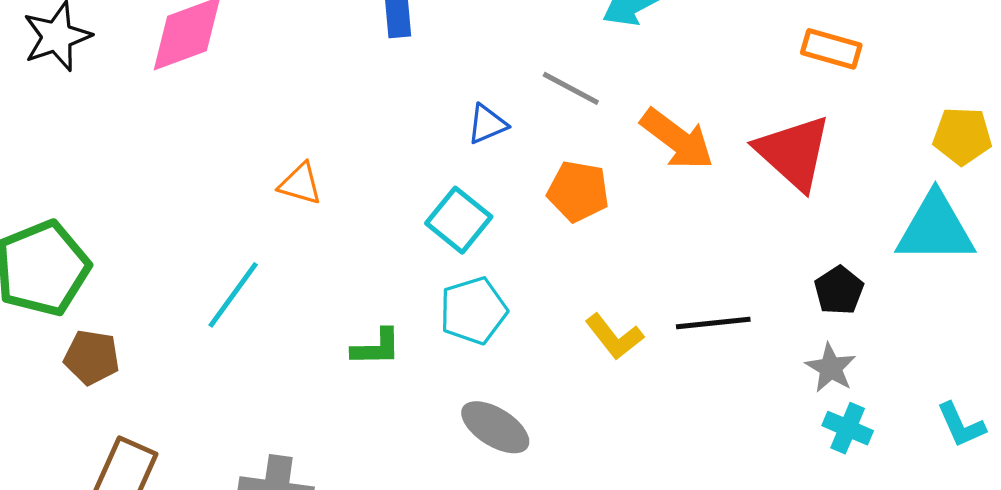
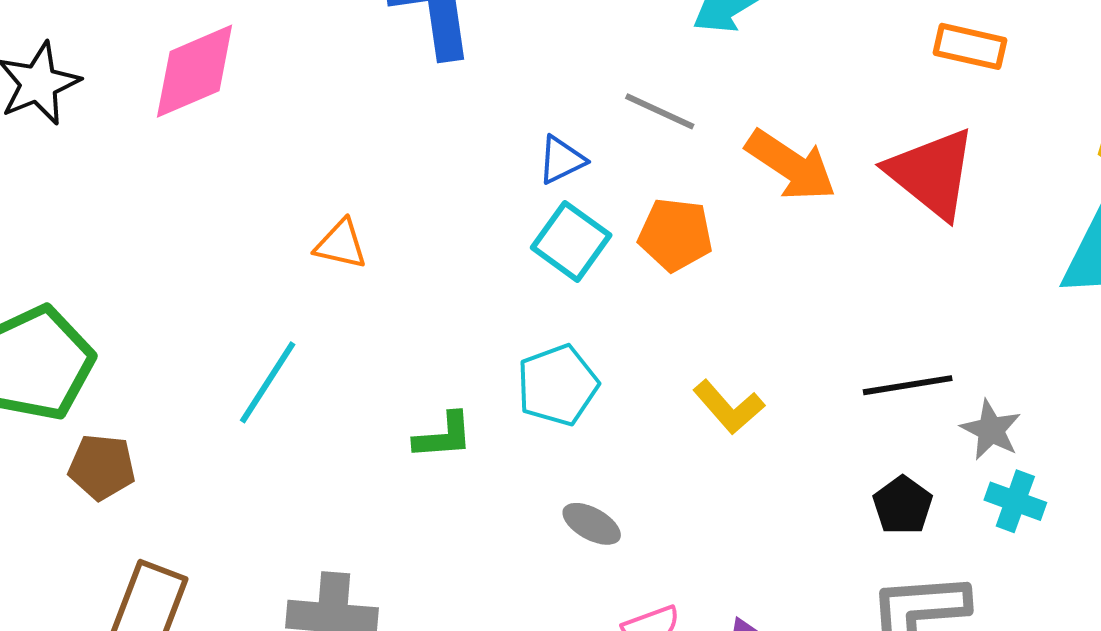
cyan square: (459, 220) -> (571, 241), moved
black pentagon: (839, 290) -> (903, 505), moved
black line: (713, 323) -> (908, 385), moved
gray ellipse: (495, 427) -> (592, 524), size x0.7

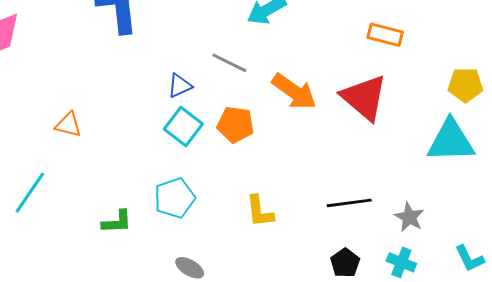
yellow L-shape: (729, 407) -> (260, 211), turned 33
gray star: (991, 430) -> (409, 217), moved

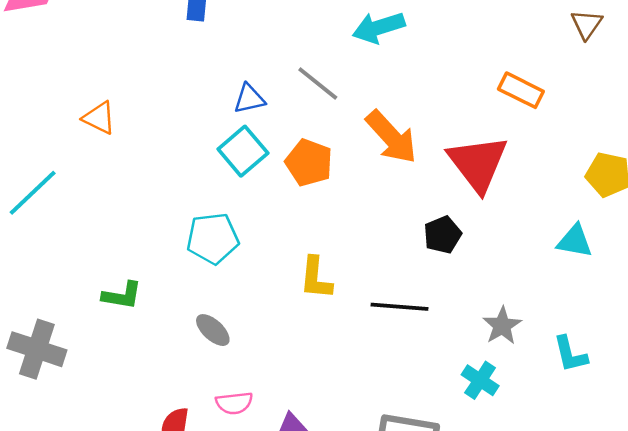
cyan triangle: (451, 141) -> (575, 241), size x0.6
black line: (349, 203) -> (399, 307), moved
green L-shape: (117, 222) -> (122, 295), moved
cyan L-shape: (469, 259) -> (570, 354), moved
black pentagon: (345, 263) -> (443, 235), moved

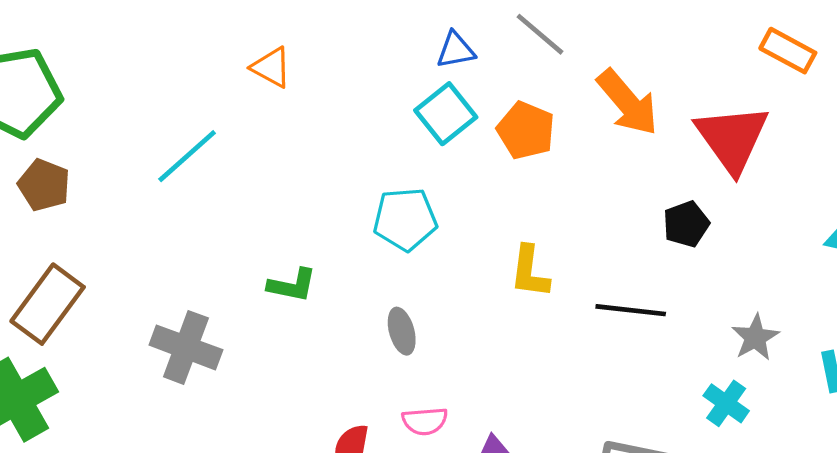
gray ellipse: (213, 330) -> (402, 331), turned 30

